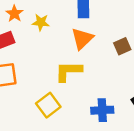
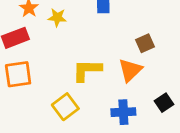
orange triangle: (82, 39) -> (130, 70), moved

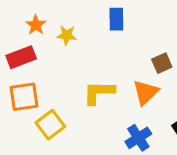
yellow square: (65, 107) -> (50, 125), moved
blue cross: (123, 112) -> (138, 138), turned -30

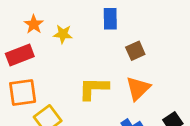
brown square: (162, 63) -> (135, 51), moved

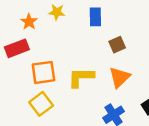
yellow star: (63, 34) -> (57, 12), moved
orange square: (23, 92) -> (43, 72), moved

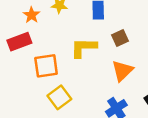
yellow L-shape: (81, 77) -> (84, 48), moved
yellow square: (41, 104) -> (59, 97), moved

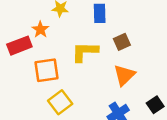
orange star: (32, 15) -> (40, 29), moved

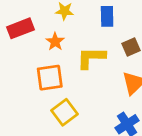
orange star: (40, 29) -> (55, 42), moved
red rectangle: (19, 46) -> (20, 28), moved

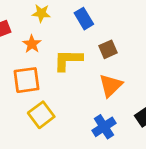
blue rectangle: (107, 16) -> (84, 19), turned -30

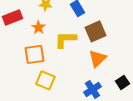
brown square: (108, 49) -> (95, 31), size x1.5
yellow square: (41, 115) -> (45, 80), turned -30

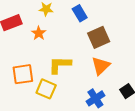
yellow L-shape: (65, 39) -> (60, 65), moved
orange square: (34, 54) -> (23, 74), moved

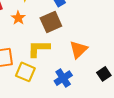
brown square: (99, 37) -> (51, 22), moved
blue cross: (95, 98) -> (63, 78), moved

